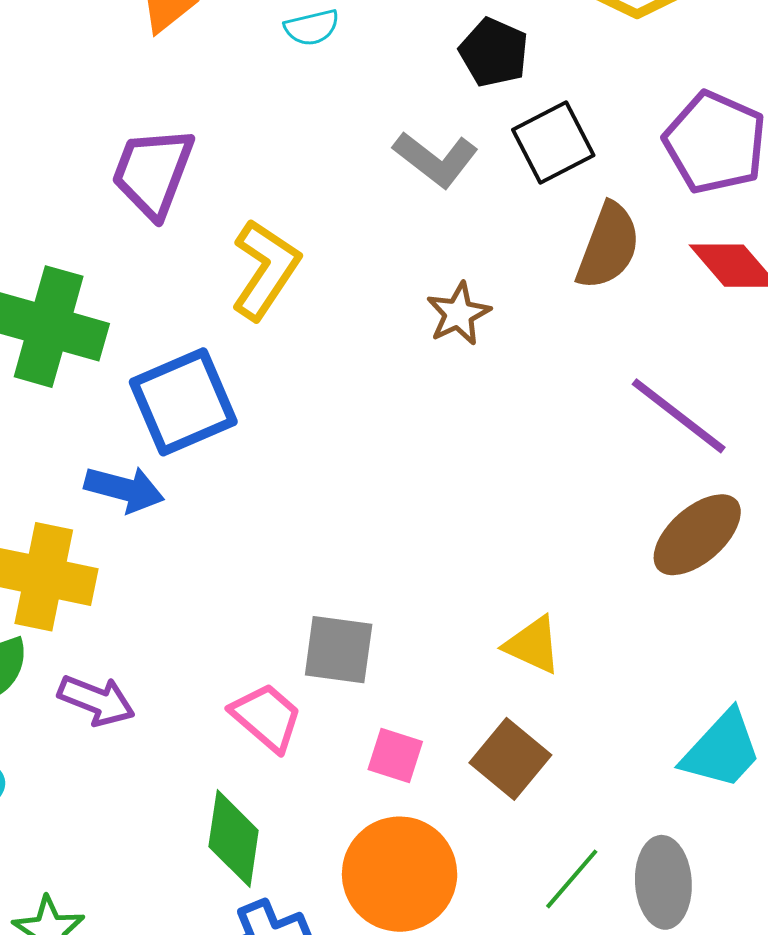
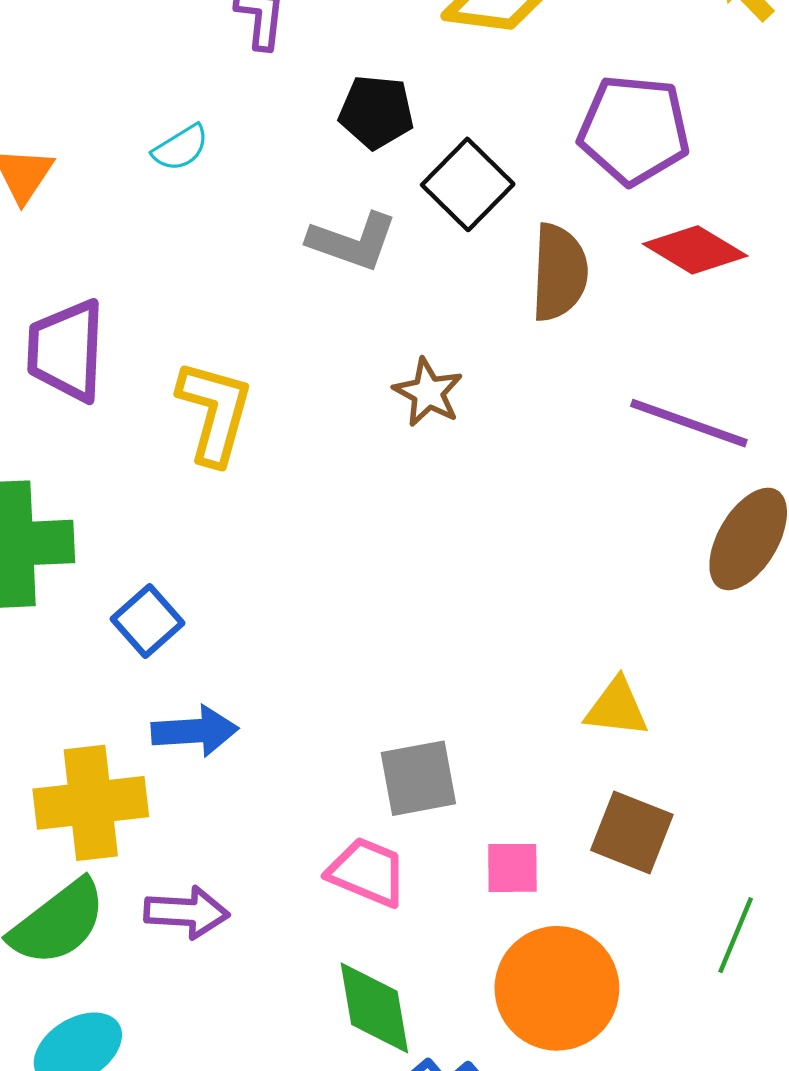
blue square: (183, 402) -> (148, 621), moved, size x0.6
blue arrow: (124, 489) -> (195, 731), moved

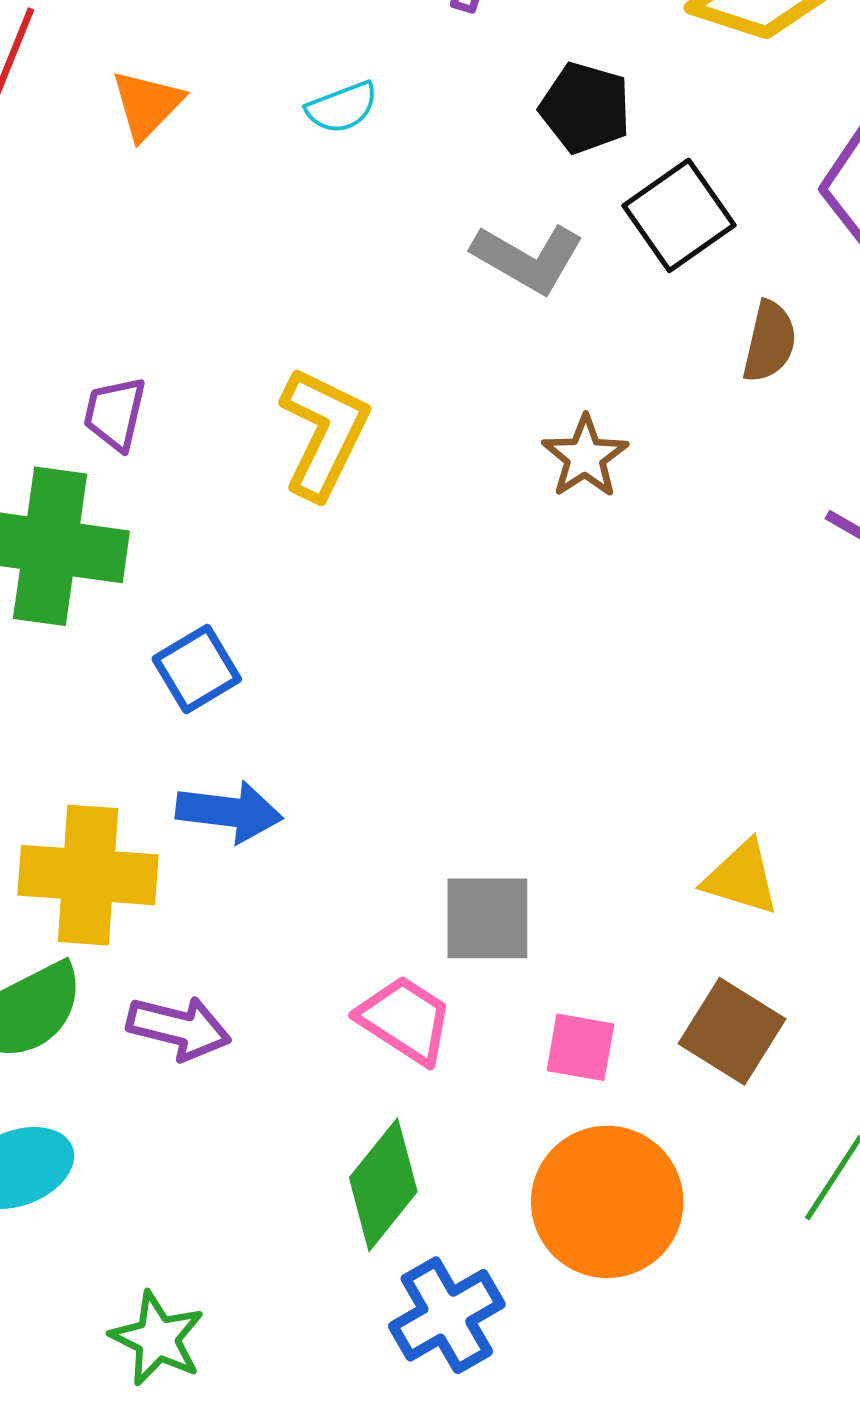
brown semicircle: (559, 272) -> (769, 342), size x0.7
purple trapezoid: (66, 350) -> (115, 414), moved, size x0.6
green diamond: (374, 1008) -> (383, 1185), turned 38

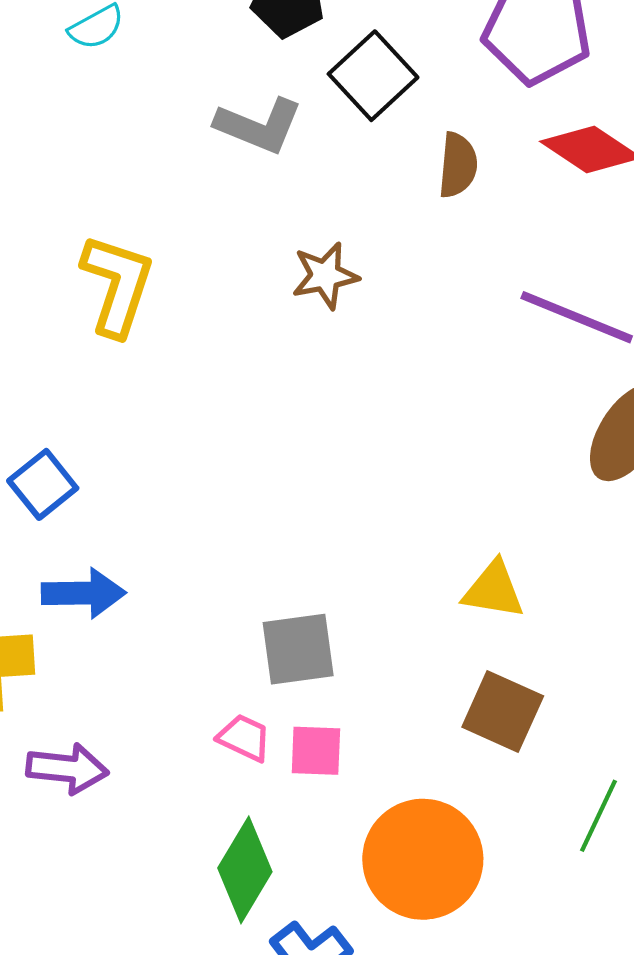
brown star: (585, 457) -> (325, 276), turned 30
pink trapezoid: (405, 1020) -> (244, 738), size x0.7
pink square: (580, 1047) -> (316, 751), moved

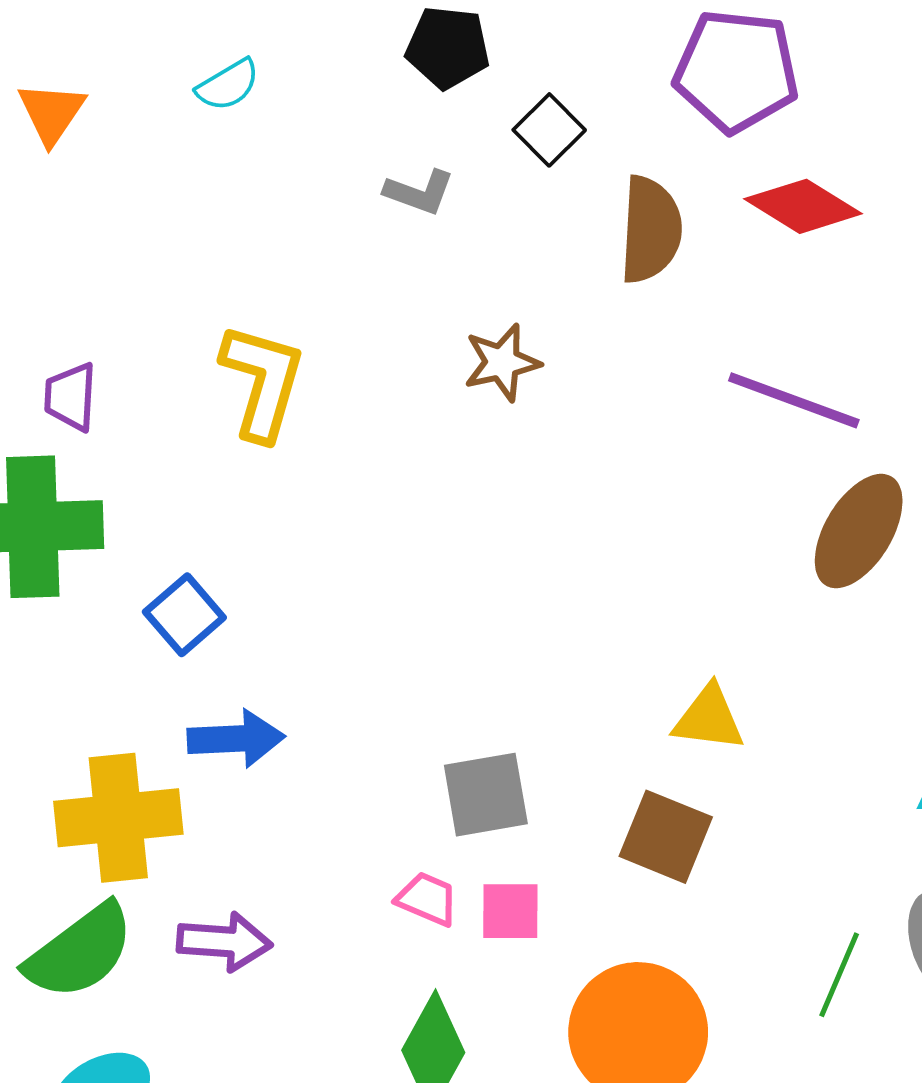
black square: (373, 76) -> (549, 130), size x0.7
gray L-shape: (259, 126) -> (419, 192), size x0.7
brown semicircle: (458, 165) -> (651, 230), size x1.4
brown square: (503, 712) -> (666, 837), moved

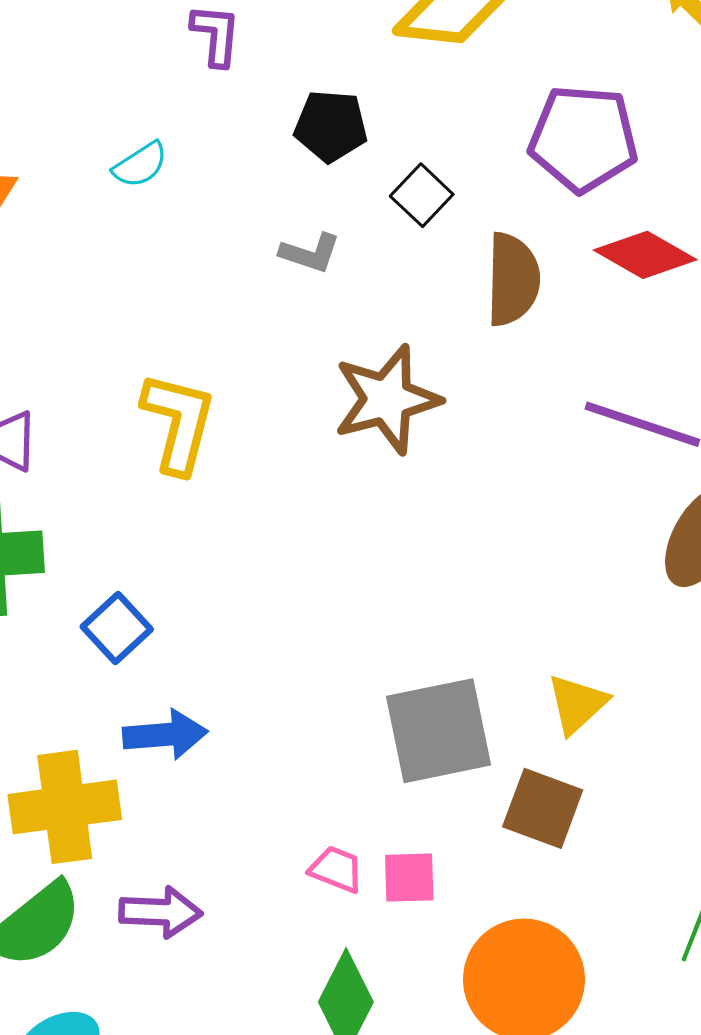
brown star: (502, 362) -> (387, 399), size x1.6
yellow triangle: (709, 718) -> (577, 704), turned -48
gray square: (486, 795) -> (439, 731), moved, size x1.4

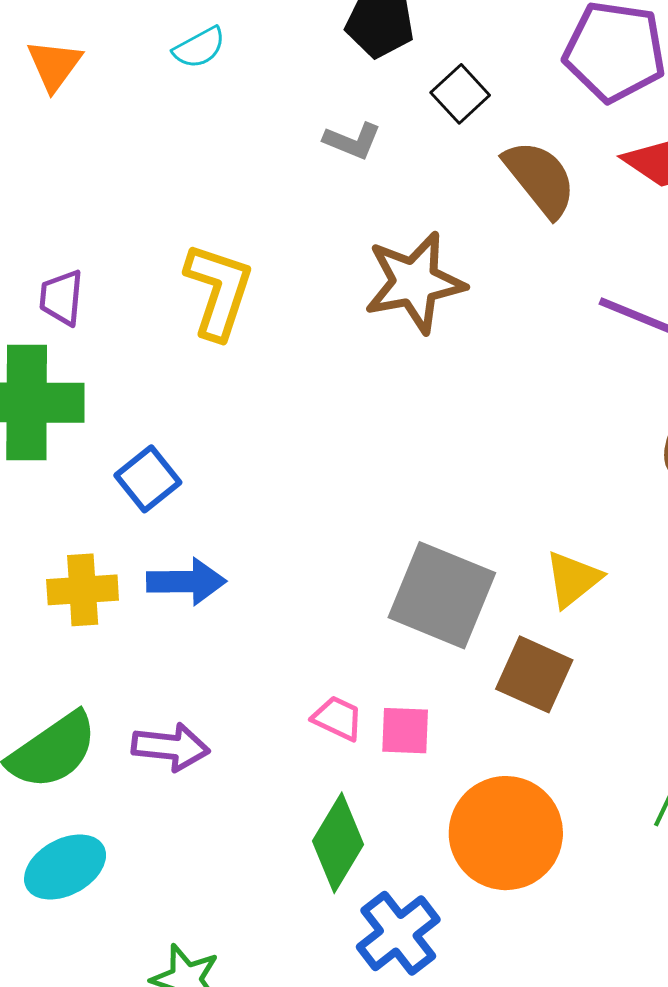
brown semicircle: (513, 279) -> (540, 178), turned -44
gray square: (439, 731) -> (442, 595), turned 30
yellow cross: (65, 807) -> (83, 590), moved, size x0.7

